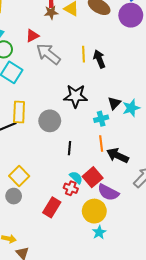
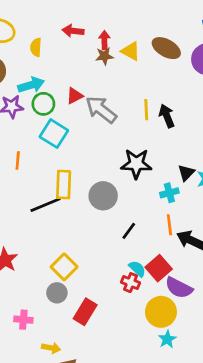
red triangle: (32, 36) -> (75, 96), moved
black line: (70, 148) -> (129, 231), turned 32
red rectangle: (52, 207) -> (85, 312), moved

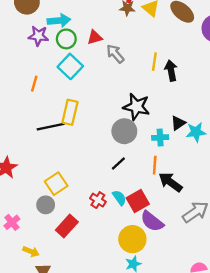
gray arrow: (101, 110) -> (115, 54), size x0.7
gray circle: (103, 196) -> (124, 131), moved
red cross: (131, 283) -> (98, 200), moved
pink cross: (23, 320) -> (12, 222), turned 35

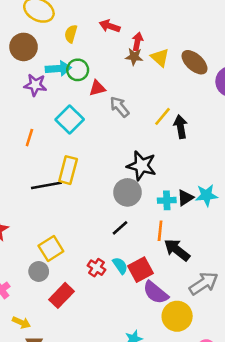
green circle: (66, 39) -> (78, 70), moved
yellow line: (154, 62) -> (162, 116), turned 30
black triangle: (178, 123) -> (185, 198), moved
yellow circle: (132, 239) -> (177, 316), moved

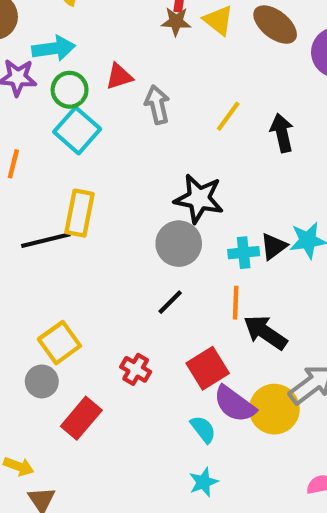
green circle: (78, 70) -> (70, 90), moved
gray arrow: (120, 107) -> (157, 105), turned 30
black arrow: (181, 127) -> (282, 133), moved
cyan semicircle: (120, 266) -> (203, 429), moved
yellow circle: (177, 316) -> (274, 409), moved

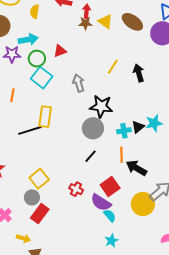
gray arrow: (157, 105) -> (79, 83), moved
purple semicircle: (235, 404) -> (101, 202), moved
red rectangle: (81, 418) -> (40, 214), moved

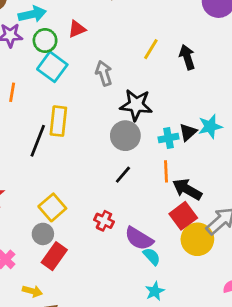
black line: (30, 130) -> (38, 141), turned -50
red square: (110, 187) -> (183, 216), moved

